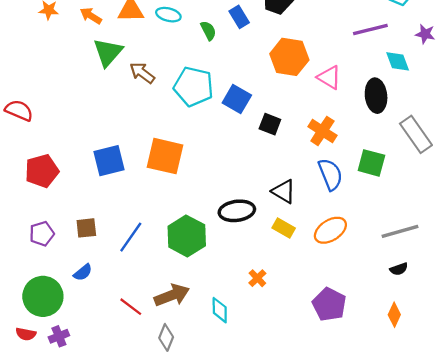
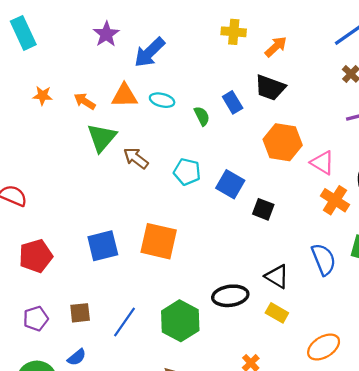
cyan pentagon: (194, 86) -> (187, 172), size x0.7
orange cross: (322, 131) -> (335, 200), moved
orange ellipse: (330, 230) -> (324, 347), moved

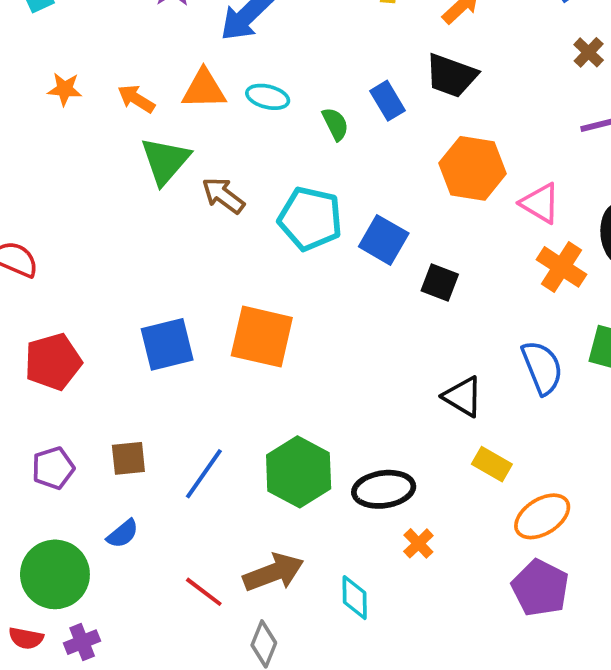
cyan pentagon: (187, 172) -> (310, 219), size x1.4
black ellipse: (230, 296) -> (384, 489), moved
yellow rectangle: (277, 313) -> (492, 464), moved

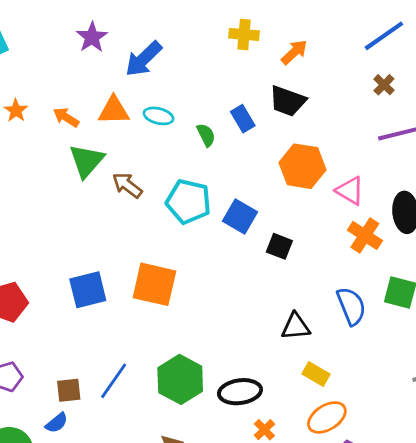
orange star: (65, 89) -> (16, 111), turned 30
black triangle: (463, 397) -> (296, 326), turned -36
brown square: (128, 458) -> (69, 390), moved
orange ellipse: (542, 516) -> (327, 417), moved

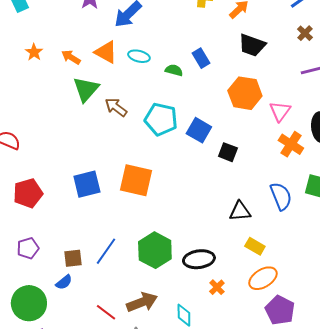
black trapezoid: (288, 101) -> (252, 45), moved
orange triangle: (114, 111) -> (106, 52), turned 30
green semicircle: (206, 135) -> (174, 70), turned -48
pink triangle: (350, 191) -> (280, 111), turned 35

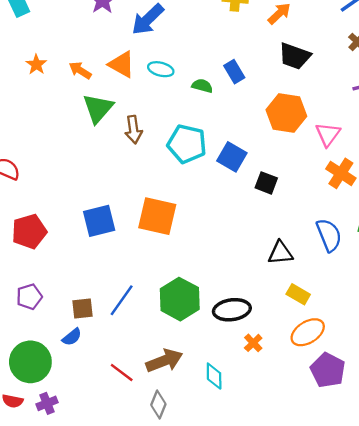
brown arrow: (116, 107) -> (133, 130), turned -135

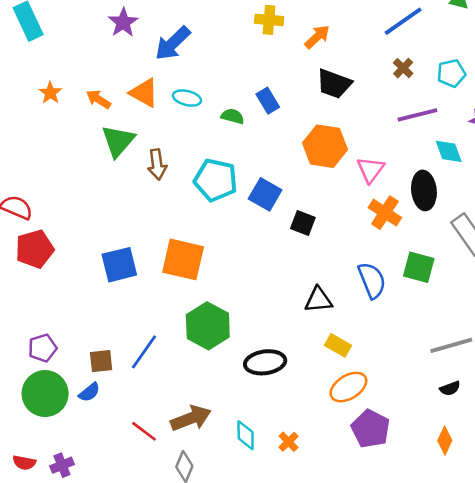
red pentagon: (29, 232) -> (35, 249), moved
green hexagon: (180, 299) -> (208, 326), moved
orange cross: (253, 343) -> (289, 442), moved
green circle: (30, 362) -> (45, 394), moved

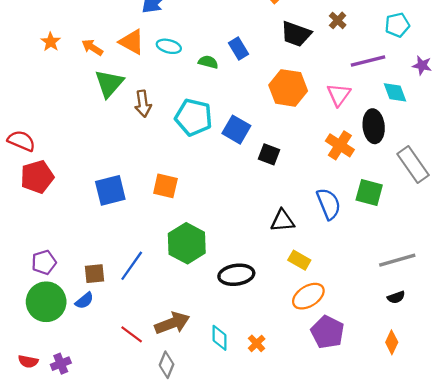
brown cross: (403, 68) -> (338, 20), moved
pink triangle: (371, 170) -> (339, 95), moved
orange square: (183, 259) -> (165, 186), size x0.7

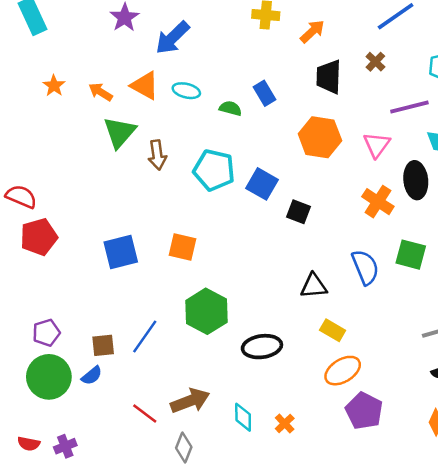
black trapezoid: (296, 34) -> (329, 77), turned 72

